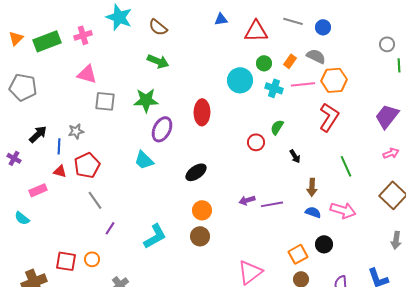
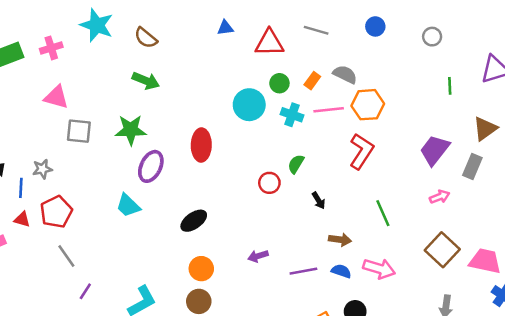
blue circle: (323, 27) -> (375, 26), moved
gray circle: (387, 44) -> (432, 37), moved
brown arrow: (312, 187) -> (340, 240), turned -84
purple line: (272, 204) -> (303, 271), moved

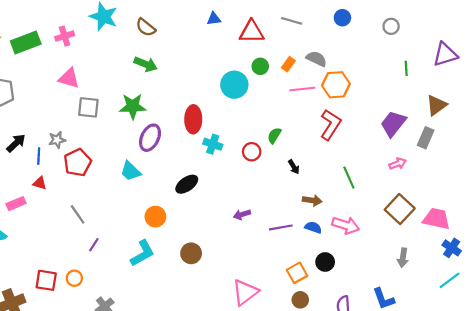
cyan cross: (292, 115) -> (213, 144), moved
red pentagon: (56, 212) -> (78, 163), moved
orange circle: (201, 269) -> (155, 217), moved

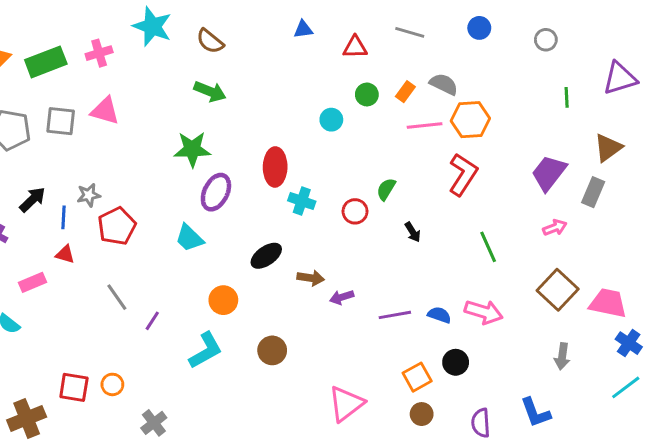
red triangle: (252, 32) -> (355, 47), size x0.7
cyan circle: (234, 85) -> (331, 120), size x0.6
gray square: (88, 107) -> (61, 121), moved
brown arrow: (312, 200) -> (311, 278), moved
purple line: (94, 245) -> (152, 321), moved

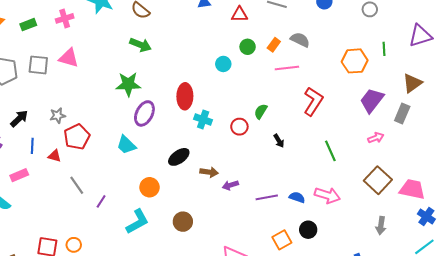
green rectangle: (46, 62) -> (28, 25), size x0.6
orange hexagon: (470, 120) -> (355, 61), moved
blue line: (64, 217) -> (32, 146), moved
red triangle: (65, 254) -> (55, 156), moved

